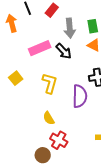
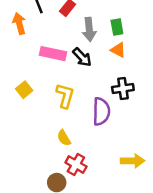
pink rectangle: (40, 48) -> (53, 54), turned 35

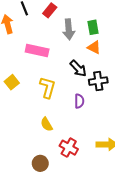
black arrow: (82, 57) -> (78, 68), moved
purple semicircle: (101, 111) -> (79, 101), size x0.6
red cross: (76, 164) -> (69, 148), moved

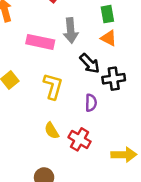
gray arrow: (69, 29) -> (71, 31), moved
red cross: (69, 148) -> (80, 139), moved

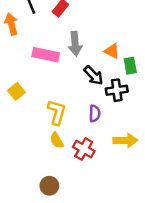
green rectangle: (107, 14) -> (130, 66), moved
yellow L-shape: (53, 86) -> (57, 112), moved
yellow arrow: (124, 155) -> (125, 140), moved

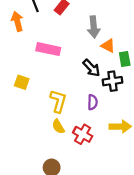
gray arrow: (75, 44) -> (94, 27), moved
yellow square: (16, 91) -> (22, 82), turned -32

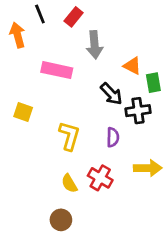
gray arrow: (94, 27) -> (95, 45), moved
yellow semicircle: (58, 127) -> (69, 183), moved

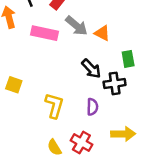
gray arrow: (95, 45) -> (76, 26), turned -45
orange triangle: (132, 66) -> (102, 33), moved
pink rectangle: (57, 70) -> (45, 33), moved

